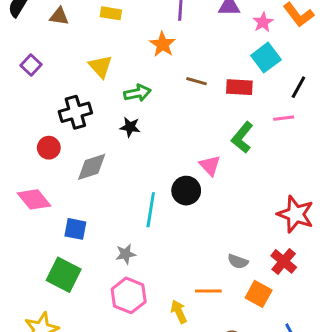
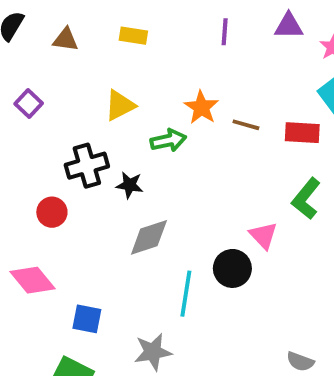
orange star: (163, 44) -> (201, 107), moved
yellow triangle: (100, 66) -> (120, 105), turned 45
black star: (130, 127) -> (130, 185), moved
gray diamond: (92, 167) -> (149, 237), moved
gray star: (126, 254) -> (153, 352), size x1.4

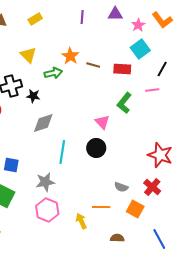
yellow rectangle: (133, 36) -> (35, 19), turned -40
yellow triangle: (120, 105) -> (28, 55), turned -48
black circle: (232, 268) -> (96, 148), moved

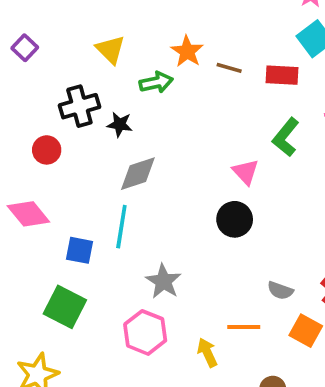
cyan line: (62, 152) -> (121, 227), moved
gray star: (45, 182) -> (163, 281), moved, turned -30

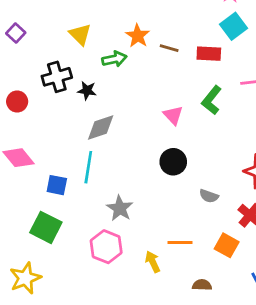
red circle: (47, 150) -> (17, 102), moved
pink triangle: (246, 172) -> (173, 115), moved
gray semicircle: (280, 290) -> (209, 196), moved

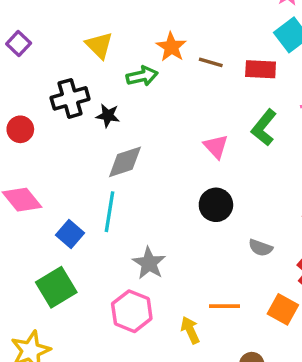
blue square: (57, 185) -> (70, 234), turned 30
green square: (46, 227) -> (56, 287), turned 32

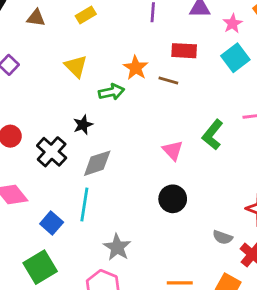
red rectangle: (261, 69) -> (184, 51), moved
black cross: (70, 98) -> (52, 152), moved, turned -32
black star: (108, 116) -> (83, 125), turned -30
gray semicircle: (261, 248) -> (223, 237), moved

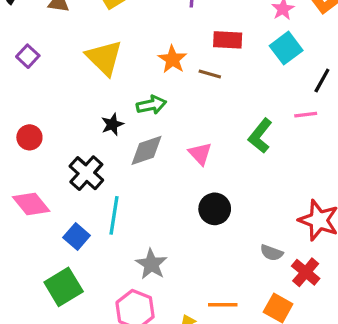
yellow triangle: (76, 66) -> (104, 58), size x1.4
green arrow: (111, 92) -> (151, 105), moved
pink triangle: (173, 150) -> (200, 154), moved
black cross: (52, 152) -> (86, 173), moved
gray diamond: (97, 163) -> (146, 150), moved

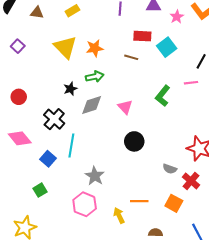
cyan square: (286, 48) -> (167, 47), moved
orange star: (172, 59) -> (95, 48), moved, turned 30
green square: (64, 287) -> (40, 190), size x0.6

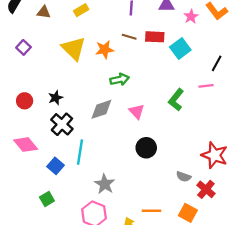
brown line: (131, 57) -> (129, 37), moved
green arrow: (95, 77) -> (120, 79), moved
black star: (70, 89) -> (55, 98), moved

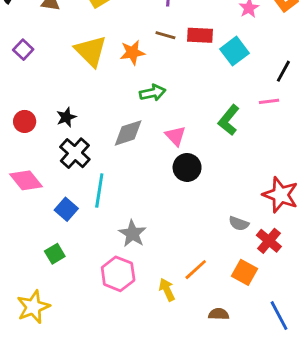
black circle: (146, 148) -> (187, 167), moved
orange line: (152, 211) -> (196, 270), turned -42

